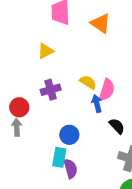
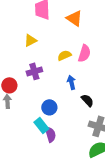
yellow semicircle: (88, 82) -> (64, 55), moved, turned -56
pink semicircle: (107, 90) -> (84, 53), moved
cyan rectangle: (59, 157) -> (41, 125), turned -49

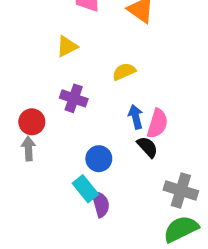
pink semicircle: (84, 53) -> (157, 123), moved
purple cross: (34, 71) -> (74, 98), turned 35
black semicircle: (87, 100) -> (147, 147), moved

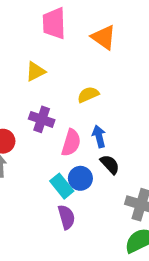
pink semicircle: (157, 123) -> (71, 143), moved
blue circle: (99, 159) -> (80, 178), moved
cyan rectangle: (85, 189) -> (62, 186), moved

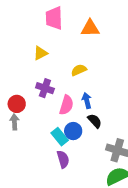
orange triangle: (104, 37) -> (90, 28), turned -36

